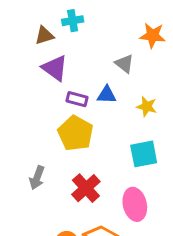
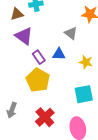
purple rectangle: (77, 99) -> (39, 57), turned 40

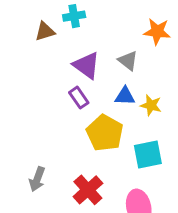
purple triangle: (24, 36) -> (86, 65), moved
blue triangle: (59, 54) -> (125, 96), moved
yellow pentagon: (38, 80) -> (105, 133), moved

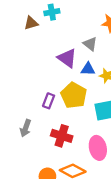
purple triangle: (86, 65) -> (67, 58), moved
purple rectangle: (79, 98) -> (49, 101), moved, turned 56
red cross: (88, 190) -> (62, 136), turned -30

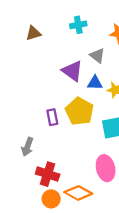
cyan cross: (52, 12) -> (78, 25), moved
purple rectangle: (49, 101) -> (52, 117), turned -32
red cross: (62, 136) -> (48, 174), moved

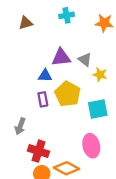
gray triangle: (97, 56) -> (85, 60), moved
purple triangle: (72, 71) -> (61, 57), turned -42
blue triangle: (95, 83) -> (45, 76), moved

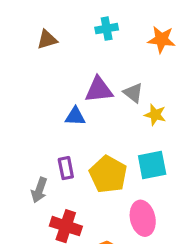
yellow pentagon: (68, 94) -> (108, 174), moved
purple rectangle: (43, 99) -> (66, 168), moved

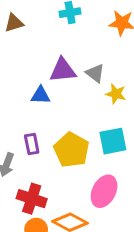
pink ellipse: (143, 218) -> (104, 191), turned 40

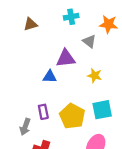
gray triangle: (95, 73) -> (89, 41), moved
yellow star: (116, 94) -> (95, 75), moved

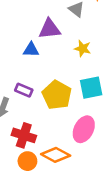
purple rectangle: (43, 112) -> (24, 90), turned -56

